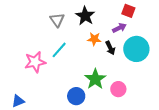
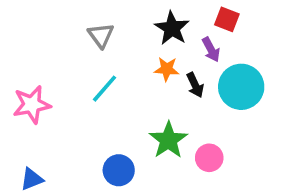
black star: (85, 16) -> (172, 28), moved
purple arrow: (119, 28) -> (211, 50), turned 88
pink star: (35, 62) -> (32, 105), moved
blue circle: (76, 96) -> (119, 170), moved

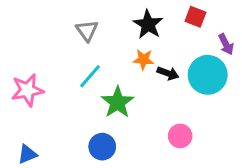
purple arrow: (211, 50) -> (226, 44), moved
black arrow: (195, 85) -> (168, 73), turned -45
green star: (168, 140) -> (118, 102), moved

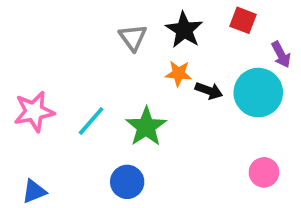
gray triangle: (87, 30) -> (133, 37), moved
cyan line: (90, 76) -> (91, 121), moved
pink circle: (180, 136) -> (264, 172), moved

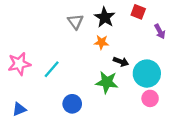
black arrow: (209, 91) -> (121, 62), moved
cyan circle: (258, 93) -> (147, 74), moved
green star: (146, 127) -> (107, 82), moved, turned -30

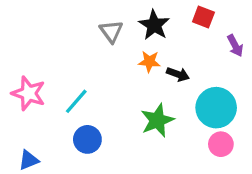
black arrow: (121, 62) -> (178, 74), moved
pink star: (19, 64) -> (29, 93), turned 30
green star: (107, 82) -> (157, 120), turned -30
blue circle: (72, 104) -> (87, 139), moved

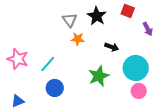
orange star: (149, 62) -> (78, 39), moved

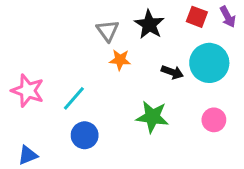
purple arrow: (148, 29) -> (228, 17), moved
cyan circle: (136, 68) -> (209, 63), moved
green star: (99, 76) -> (152, 117), turned 30
pink circle: (139, 91) -> (214, 120), moved

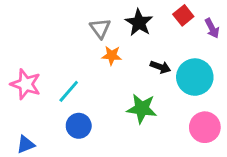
red square: (197, 17) -> (183, 15), turned 30
purple arrow: (228, 17) -> (212, 28), moved
cyan circle: (209, 63) -> (195, 77), moved
pink circle: (214, 120) -> (205, 127), moved, size x1.4

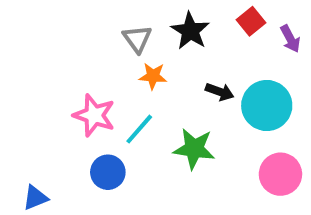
pink star: (26, 84) -> (94, 115), moved
cyan line: (69, 91) -> (139, 129), moved

